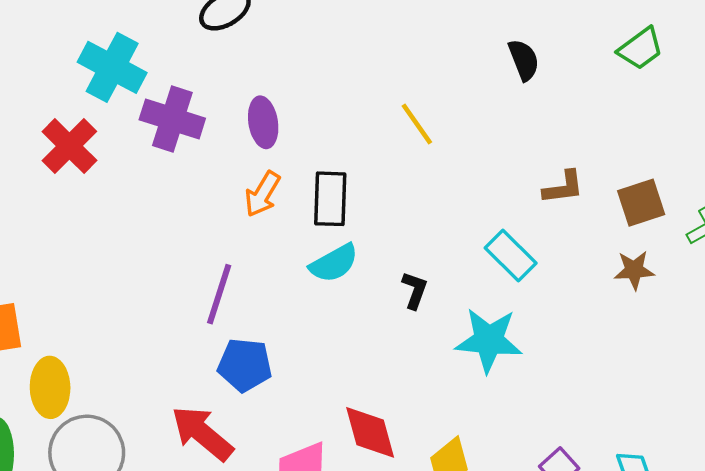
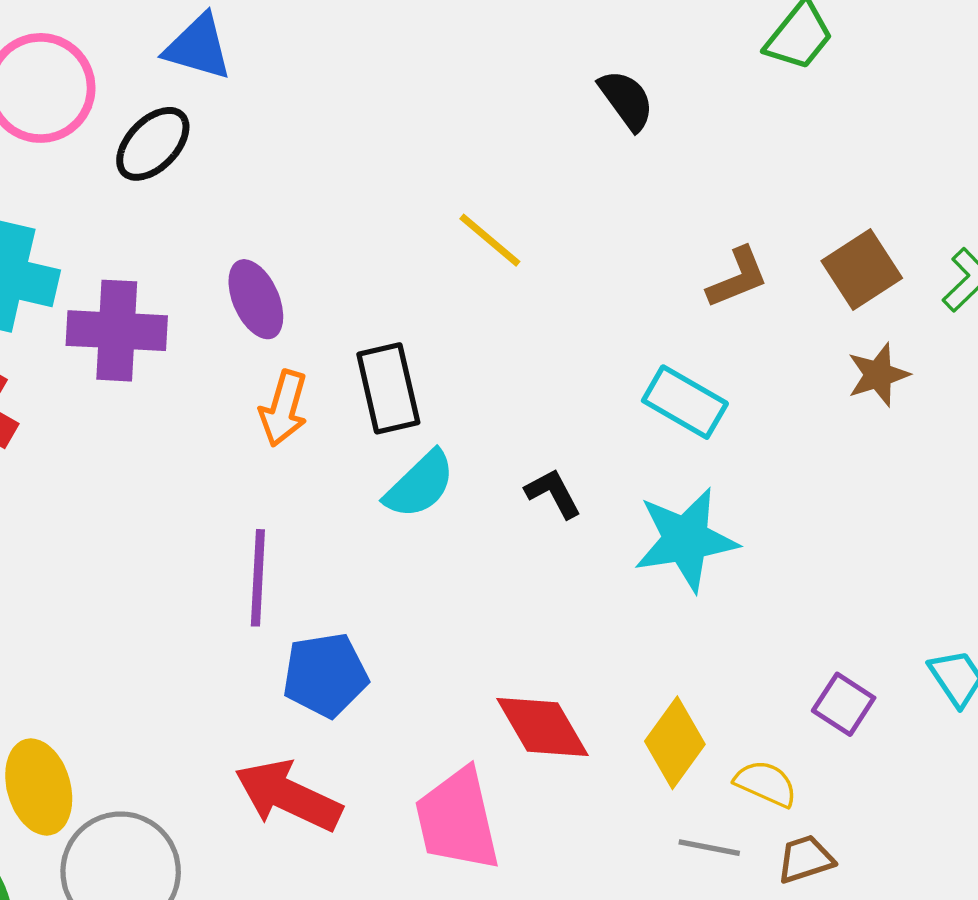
black L-shape: (415, 290) -> (553, 493), turned -33

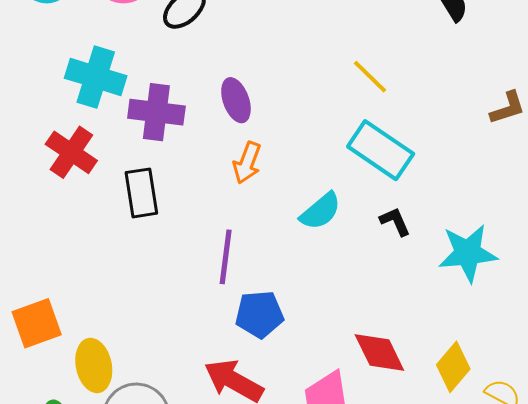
black rectangle: (388, 388) -> (141, 193), moved
cyan rectangle: (685, 402) -> (381, 150), moved, size x1.4

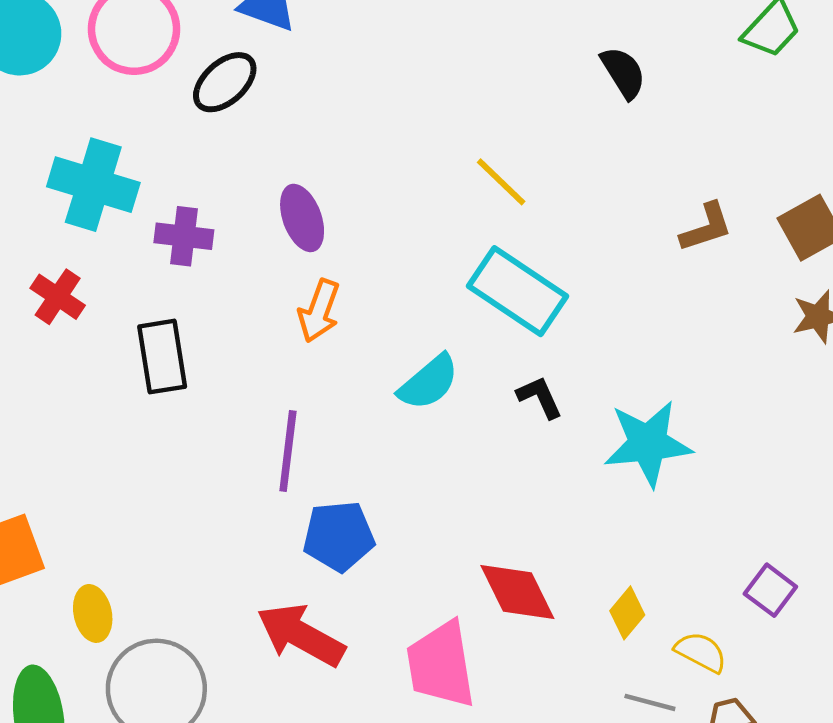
purple cross: (156, 112) -> (184, 236), size x0.7
red cross: (71, 152) -> (58, 297), size x0.7
yellow ellipse: (94, 365) -> (93, 613), size x0.7
yellow diamond: (453, 367) -> (627, 613), size x0.7

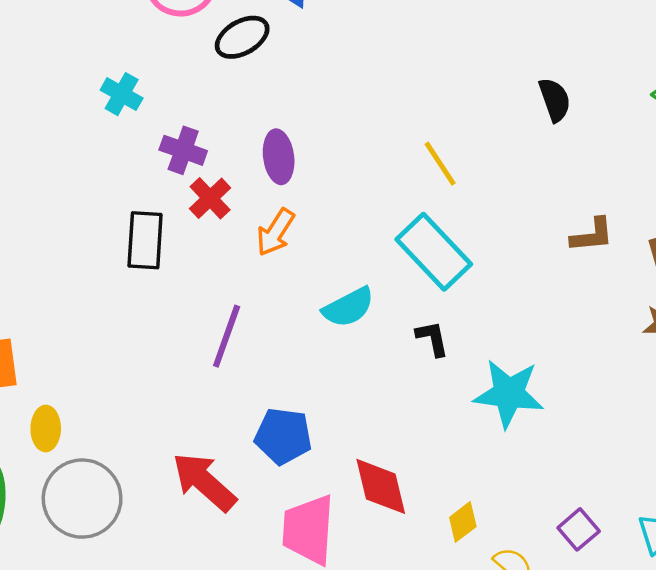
cyan cross: (93, 185) -> (122, 94), size x0.6
red cross: (58, 297) -> (210, 198), moved
blue pentagon: (339, 536) -> (283, 436), moved

